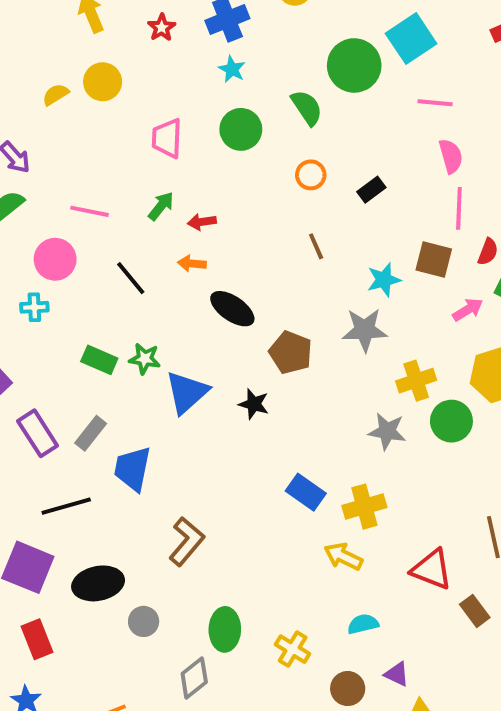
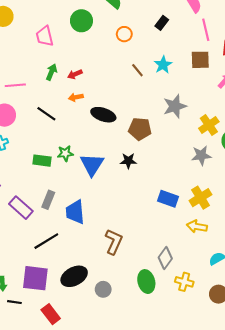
black rectangle: (371, 190) -> (162, 23), moved
cyan star: (384, 280) -> (163, 65), moved
gray diamond: (194, 678) -> (165, 258), moved

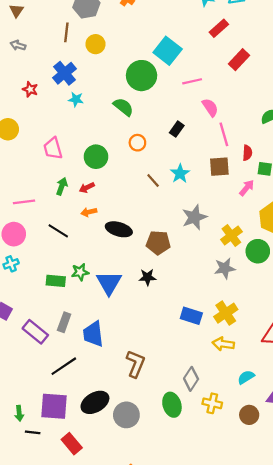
green circle: (81, 21) -> (96, 157), moved
gray circle: (103, 289) -> (126, 415), size x1.5

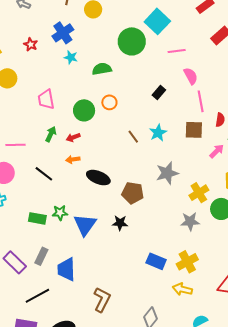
green semicircle: (123, 107) -> (102, 69), moved, turned -54
orange circle: (137, 143) -> (109, 102), moved

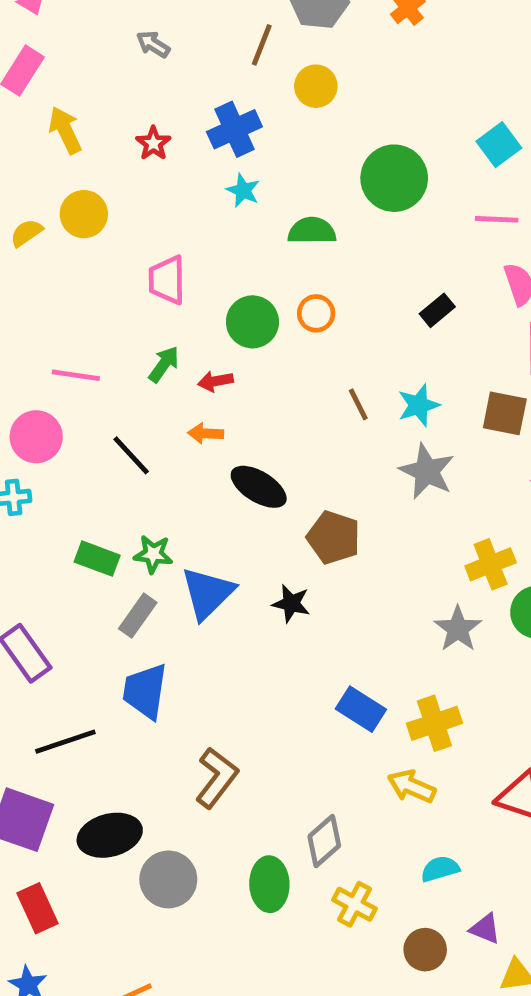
cyan square: (157, 21) -> (499, 145), moved, size x0.7
gray star: (167, 173) -> (427, 471), moved, turned 30
gray star: (190, 221) -> (458, 629), turned 30
gray rectangle: (41, 256) -> (138, 616), moved

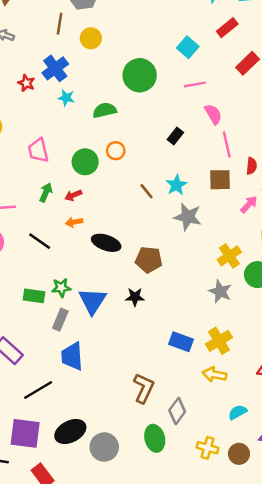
red star: (153, 143) -> (26, 83), moved
brown L-shape: (217, 778) -> (144, 388), moved
yellow cross: (355, 904) -> (208, 448), moved

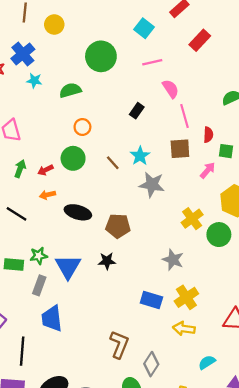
green circle: (85, 162) -> (73, 158), moved
gray star: (220, 291) -> (173, 260), moved
black line: (38, 390) -> (22, 351), turned -52

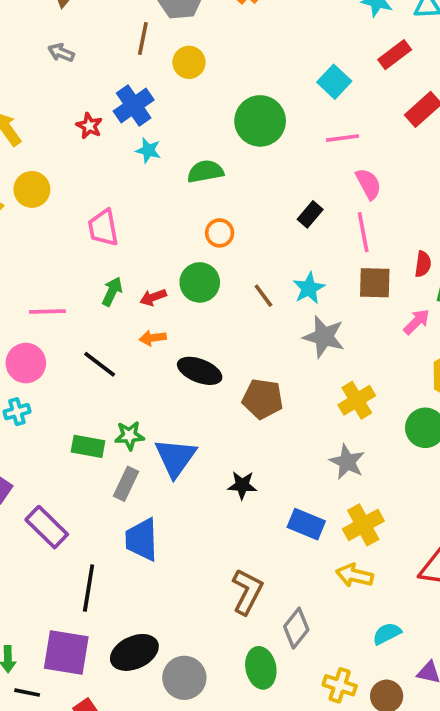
pink line: (184, 116) -> (363, 232), moved
yellow cross: (192, 219) -> (357, 400), moved
black star: (107, 261) -> (242, 485), moved

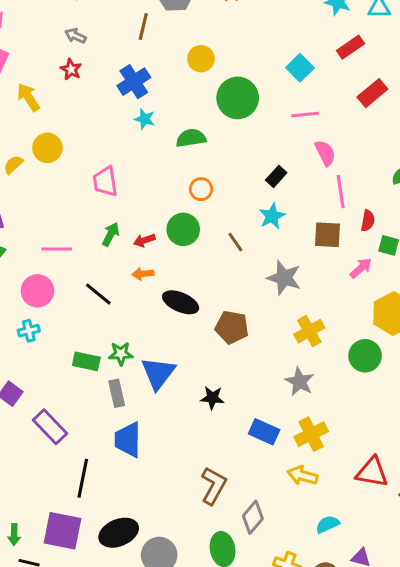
yellow circle: (189, 62) -> (201, 59), moved
red star: (89, 126) -> (71, 69), moved
pink line: (363, 232) -> (341, 192), moved
cyan star: (309, 288) -> (272, 216), moved
gray rectangle: (126, 484) -> (117, 393), turned -40

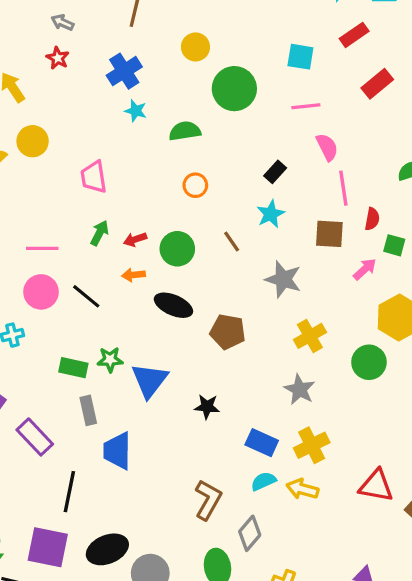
cyan square: (300, 68) -> (300, 57), turned -36
green circle: (183, 229) -> (177, 249), moved
pink circle: (37, 291) -> (41, 292), moved
gray rectangle: (117, 393) -> (88, 410), moved
cyan semicircle: (328, 524) -> (263, 481), moved

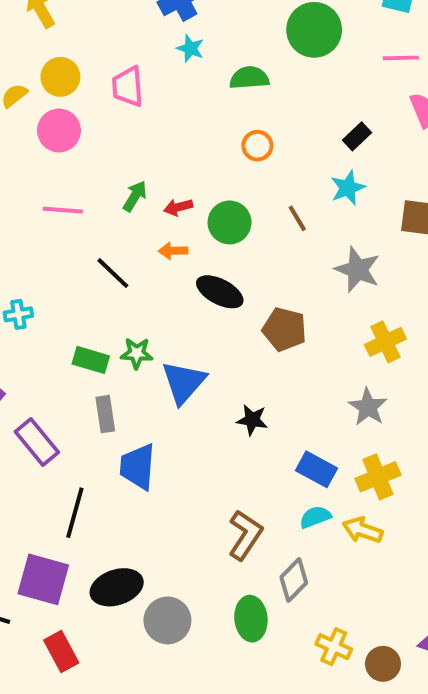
pink trapezoid: (94, 177) -> (128, 87), moved
pink circle: (41, 292) -> (59, 131), moved

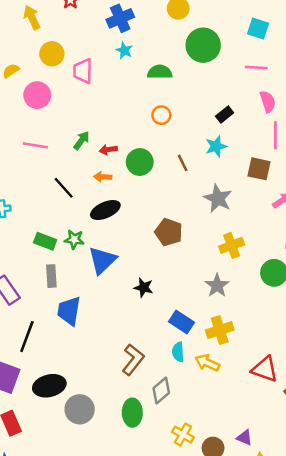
yellow circle: (60, 77) -> (52, 54), moved
black ellipse: (220, 292) -> (105, 210), moved, turned -56
cyan semicircle: (315, 517) -> (178, 352), turned -78

